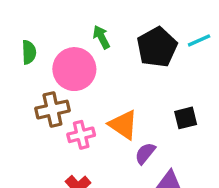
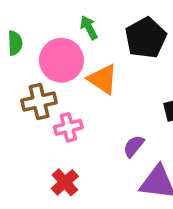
orange triangle: (123, 125) -> (103, 79), moved

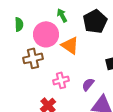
pink cross: (68, 127) -> (61, 80), moved

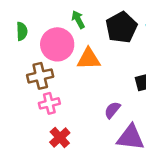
orange triangle: (70, 45) -> (89, 59), turned -36
pink cross: (61, 80) -> (49, 103), moved

